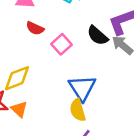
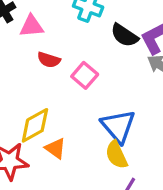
black semicircle: (98, 36) -> (124, 35), moved
orange triangle: (19, 109) -> (55, 148), moved

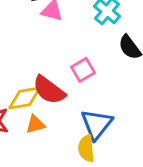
red semicircle: (49, 60) -> (49, 90), moved, size x1.6
orange triangle: (55, 148) -> (35, 124), turned 50

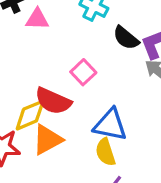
orange triangle: (35, 124) -> (47, 140), size x1.5
blue triangle: (97, 124) -> (110, 125), turned -44

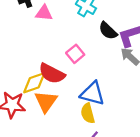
orange triangle: (47, 140) -> (46, 101), turned -30

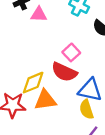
red semicircle: (52, 74) -> (64, 72), moved
orange triangle: (46, 101) -> (45, 100), turned 50

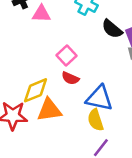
pink square: (71, 52) -> (67, 56), moved
red semicircle: (64, 72) -> (70, 78), size x0.6

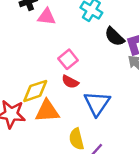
blue triangle: (99, 98) -> (97, 103), turned 48
yellow semicircle: (96, 120) -> (76, 139), moved

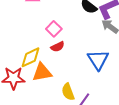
red semicircle: (70, 82) -> (58, 47), turned -48
blue triangle: (97, 103) -> (98, 60), moved

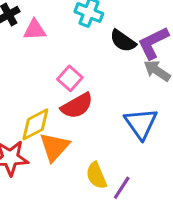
red semicircle: (58, 47) -> (77, 106), size x1.5
orange triangle: (42, 72) -> (54, 147), turned -35

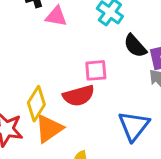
pink square: (70, 78) -> (96, 70), moved, turned 30
yellow diamond: (35, 124) -> (36, 104), turned -44

